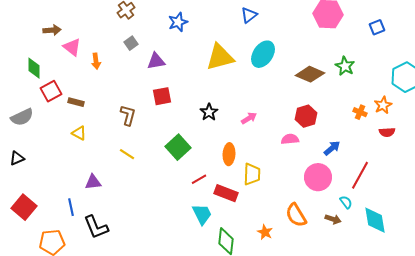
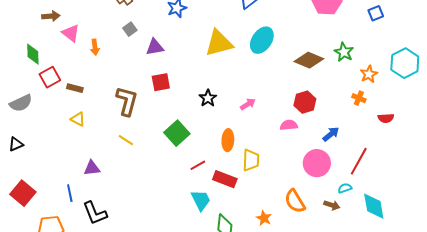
orange star: (383, 105) -> (369, 74), moved
brown L-shape: (128, 115) -> (127, 101), size x1.4
cyan semicircle: (346, 202) -> (345, 188), turned -72

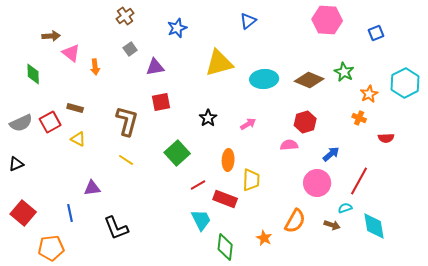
cyan ellipse: (262, 40) -> (264, 79), moved, turned 52
red square: (50, 77) -> (50, 122), moved
orange semicircle: (295, 201) -> (295, 221), turned -120
black L-shape: (95, 213) -> (116, 228), moved

